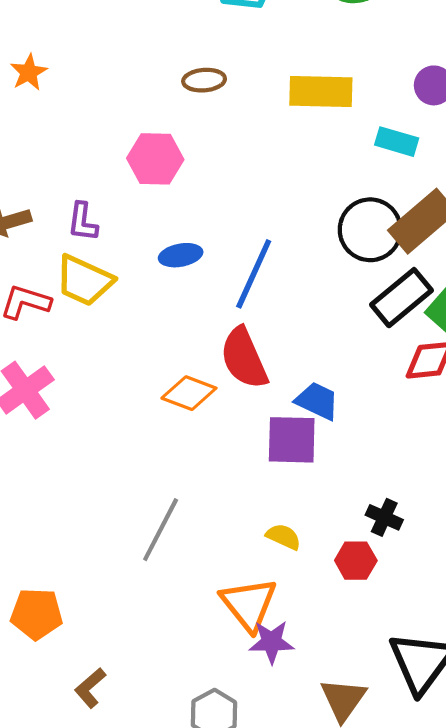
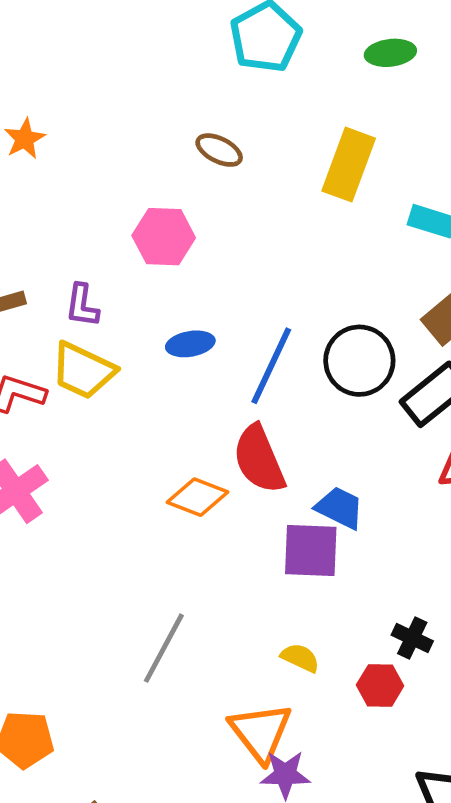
brown ellipse: (204, 80) -> (219, 150), turned 30
yellow rectangle: (321, 92) -> (349, 165), turned -72
black circle: (370, 230) -> (359, 361), moved

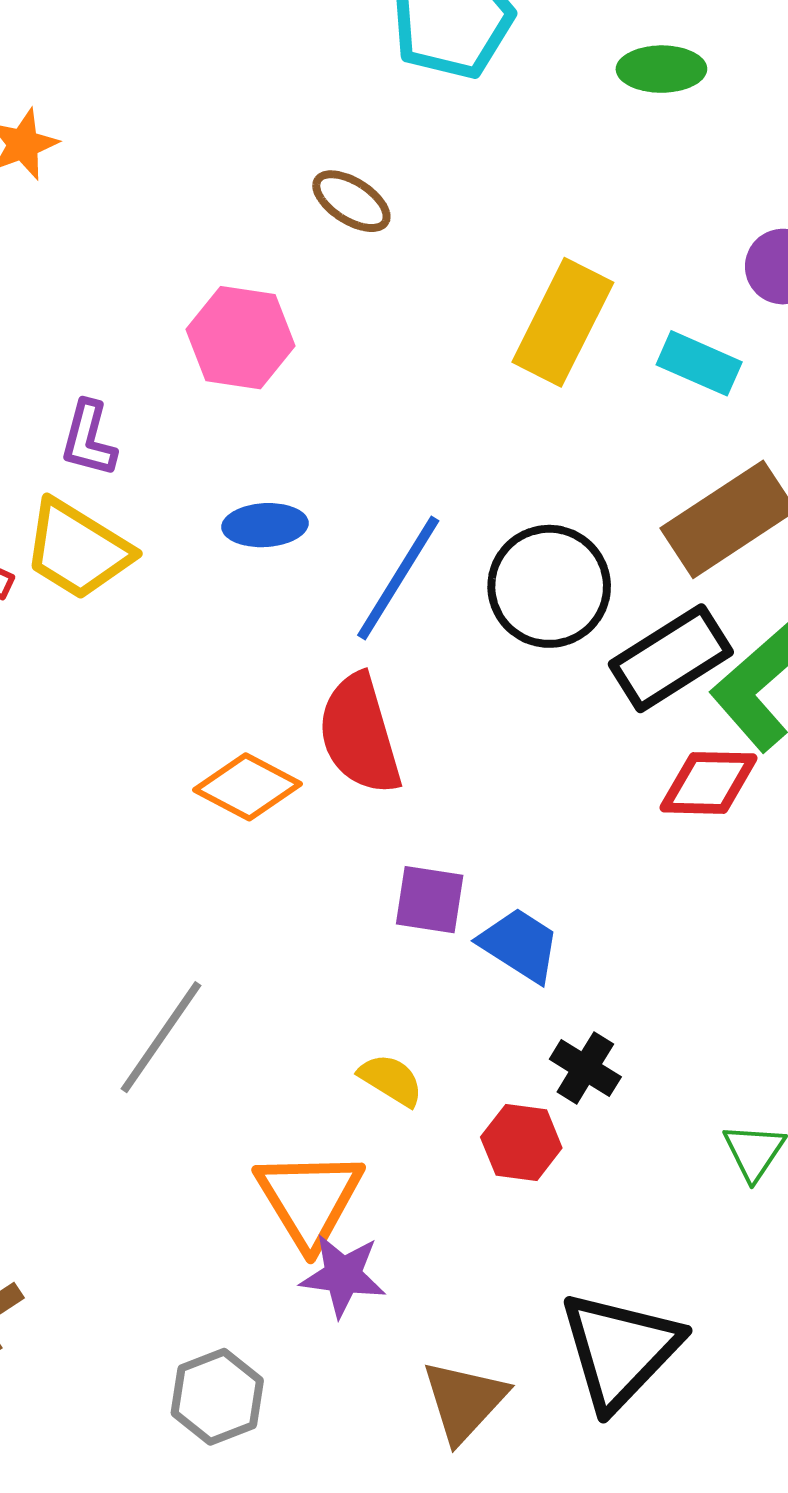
yellow rectangle: (349, 165) -> (563, 322), moved
blue trapezoid: (340, 508) -> (520, 945), moved
purple square: (311, 550) -> (430, 900), size x0.7

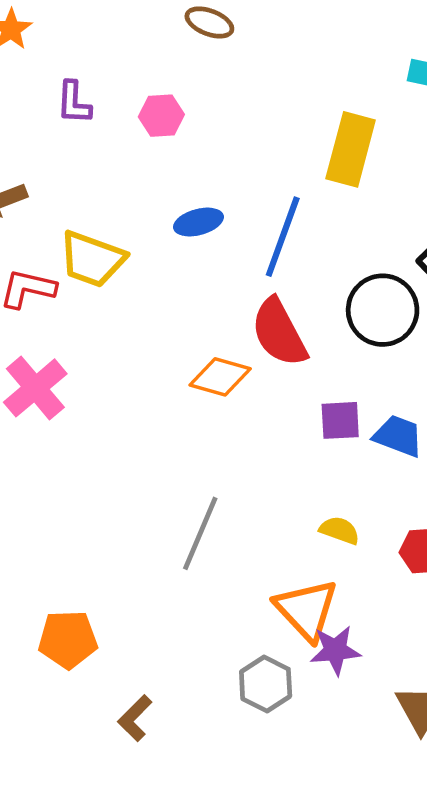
yellow rectangle: (563, 322) -> (351, 149), moved
pink hexagon: (241, 338) -> (161, 116), size x0.7
purple L-shape: (89, 439) -> (74, 103), moved
black circle: (549, 586) -> (383, 310), moved
gray hexagon: (217, 1397) -> (266, 684), moved

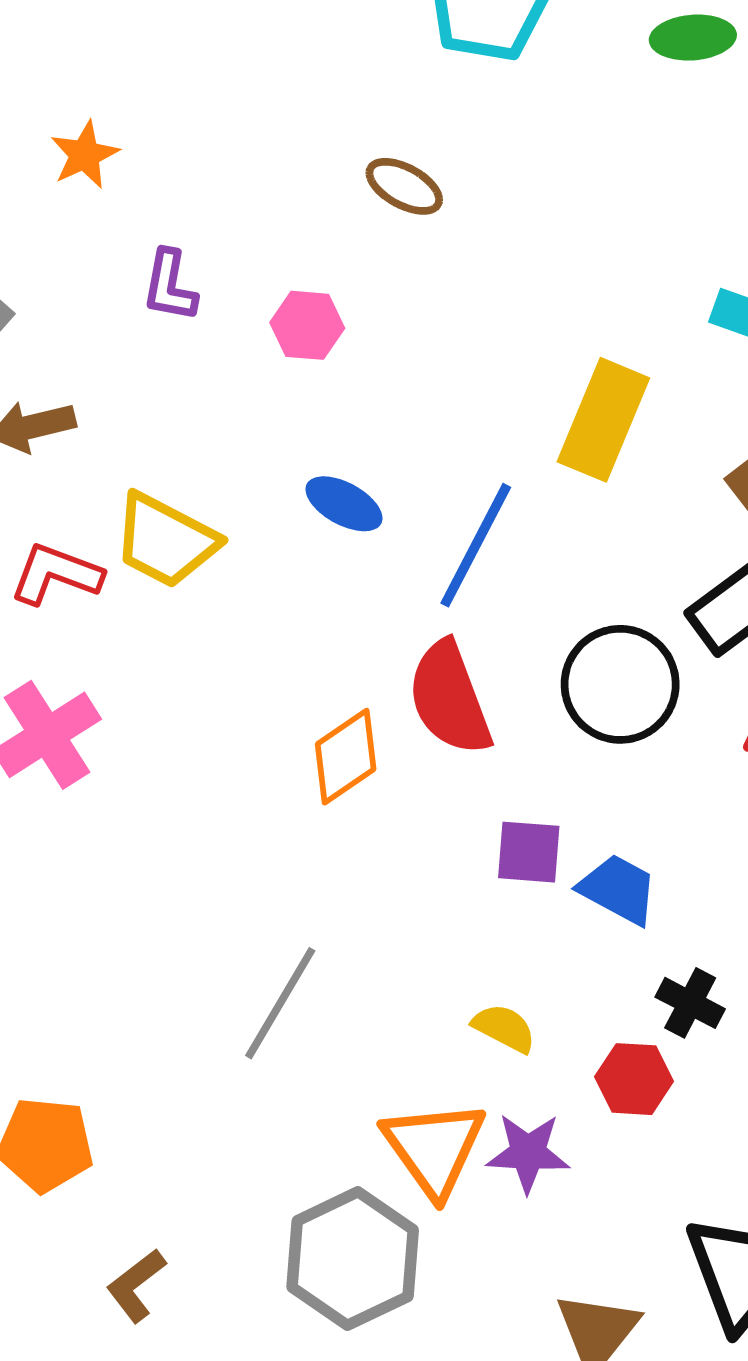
blue ellipse: (198, 222) -> (344, 504), turned 36
orange diamond: (220, 377) -> (346, 757), turned -58
purple star: (335, 650) -> (528, 1153), moved
gray hexagon: (266, 684) -> (353, 1259), size x1.5

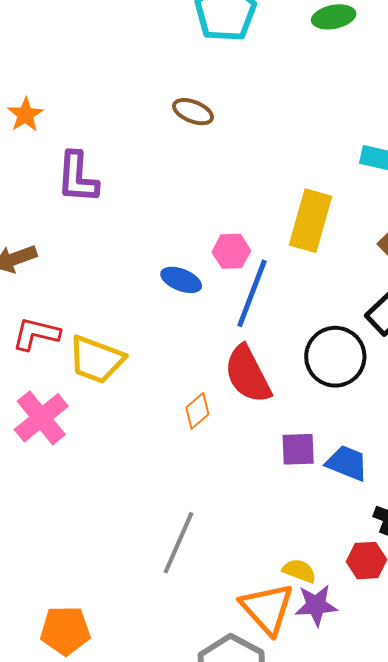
purple L-shape: (170, 286) -> (77, 177), size x1.4
pink hexagon: (307, 325) -> (231, 251), moved
yellow trapezoid: (166, 541) -> (96, 360), moved
orange diamond: (346, 757) -> (197, 411), size x0.7
yellow semicircle: (504, 1028) -> (299, 571), moved

